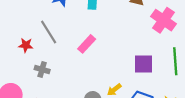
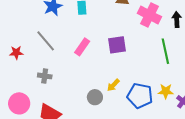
red star: (26, 45) -> (16, 53), moved
purple square: (144, 64) -> (117, 45), moved

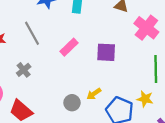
gray cross: (45, 76) -> (24, 70), turned 32
yellow star: (166, 91) -> (145, 99), moved

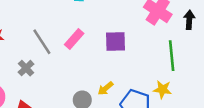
gray line: (32, 33) -> (42, 42), moved

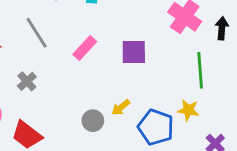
gray line: (42, 42) -> (37, 33), moved

